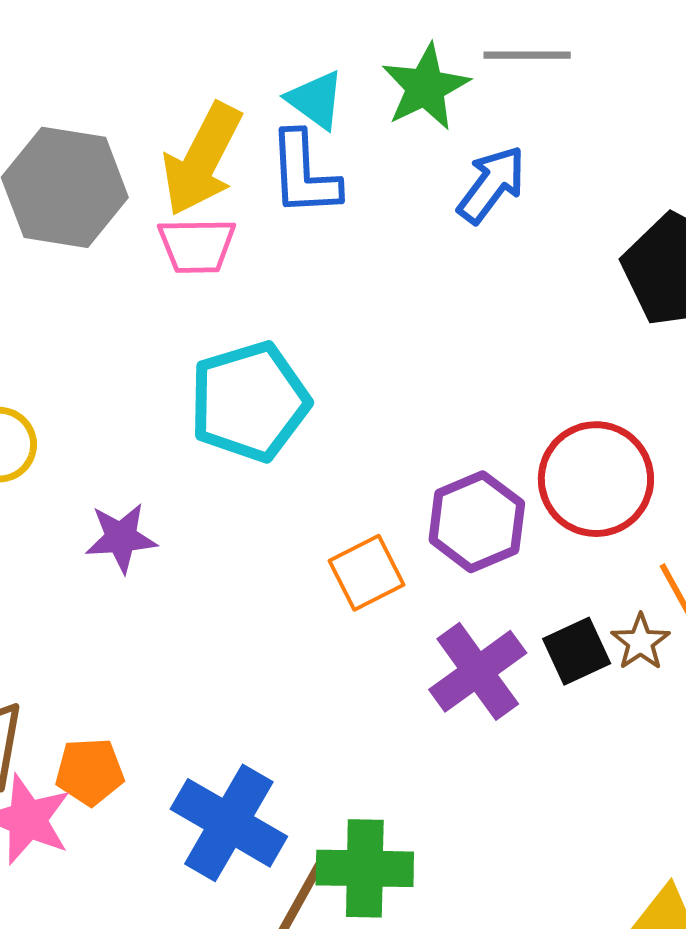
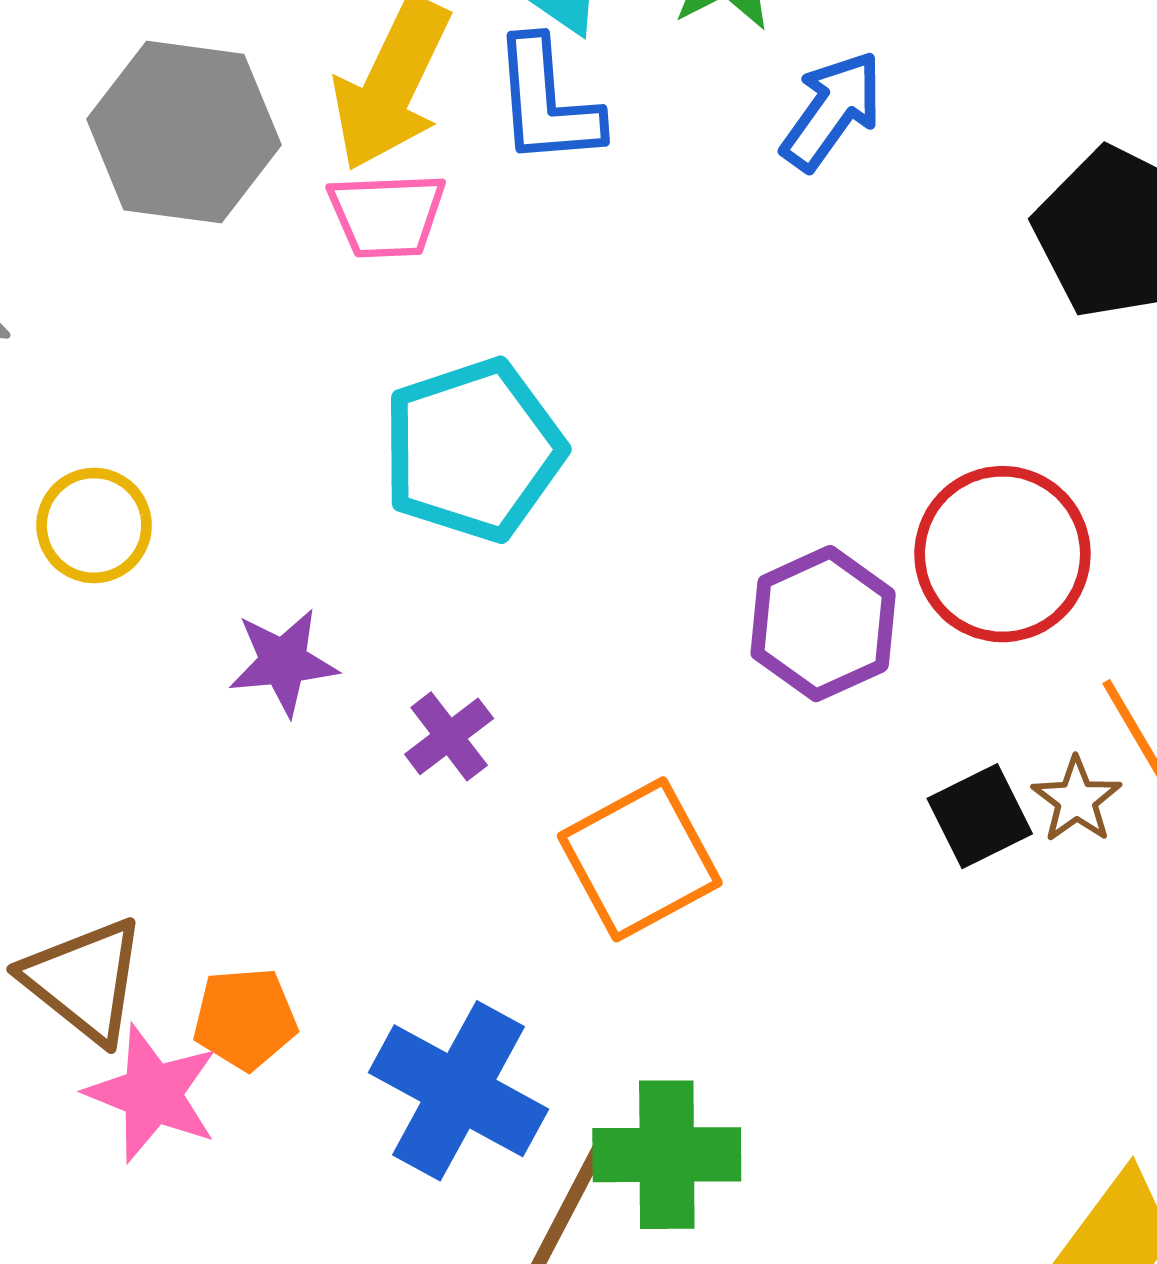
orange square: (367, 573) -> (640, 859), moved, size x1.4
purple cross: (478, 671) -> (449, 736), moved, size x0.6

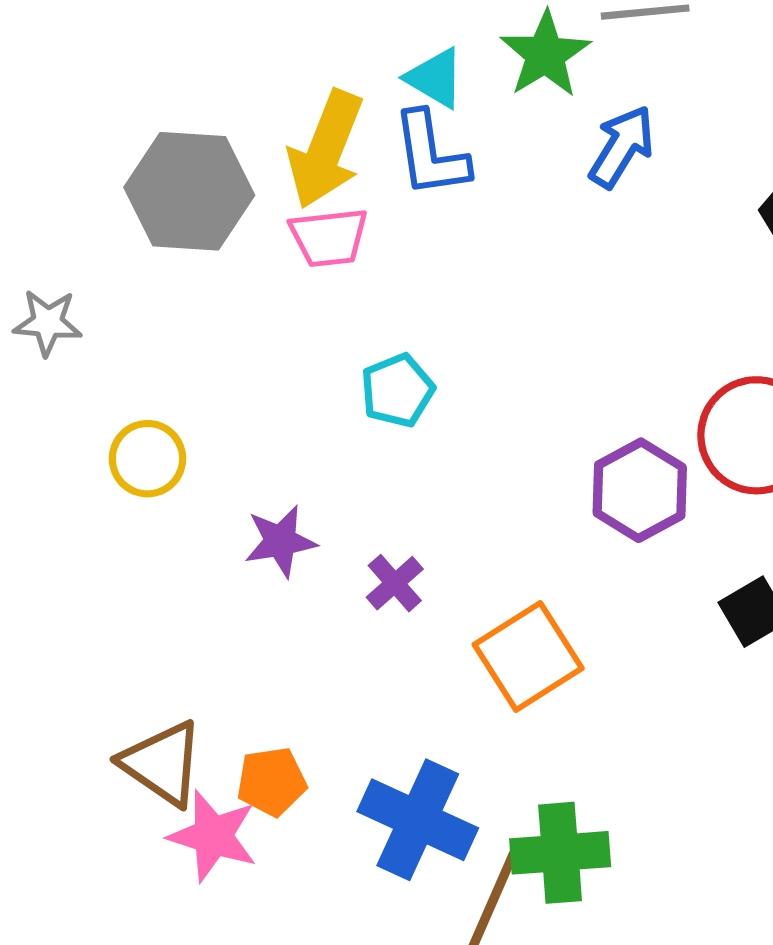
cyan pentagon: (473, 450) -> (397, 390), size x0.6

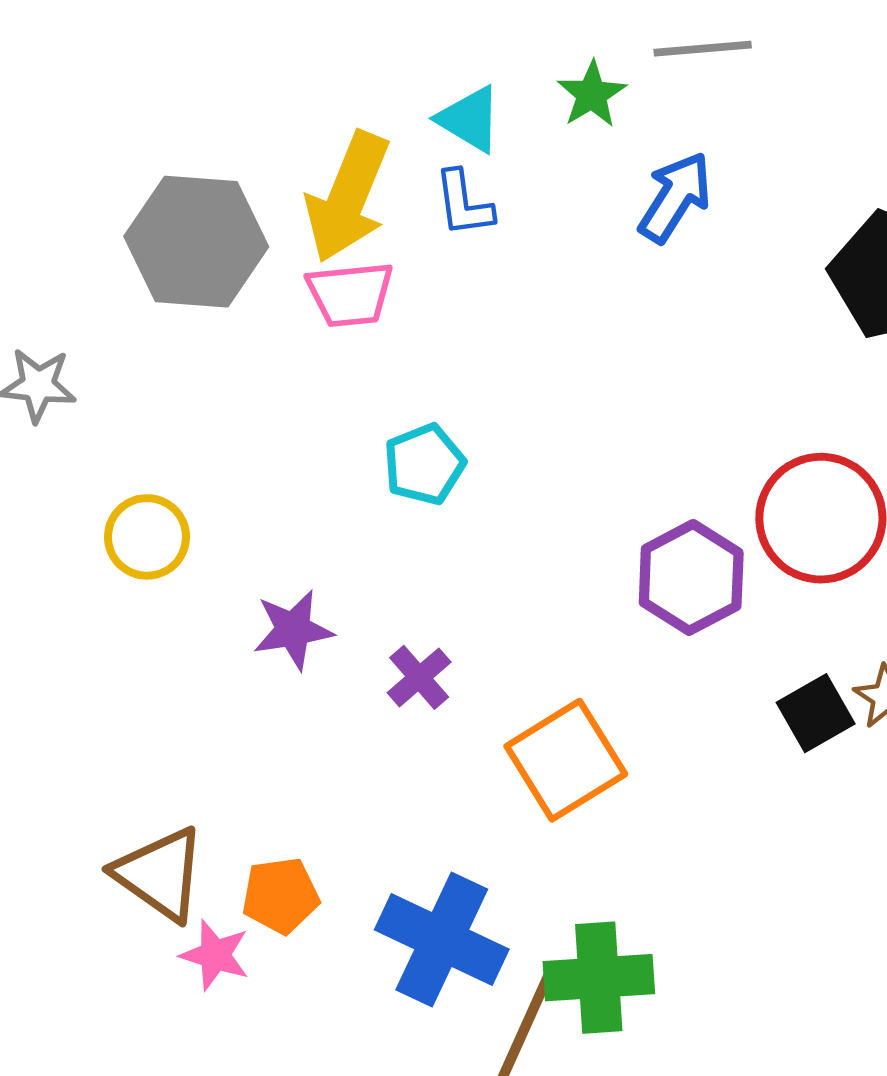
green star: (545, 54) -> (592, 94), size x0.7
blue L-shape: (431, 154) -> (464, 203), size x0.7
pink star: (213, 836) -> (215, 955), size x0.7

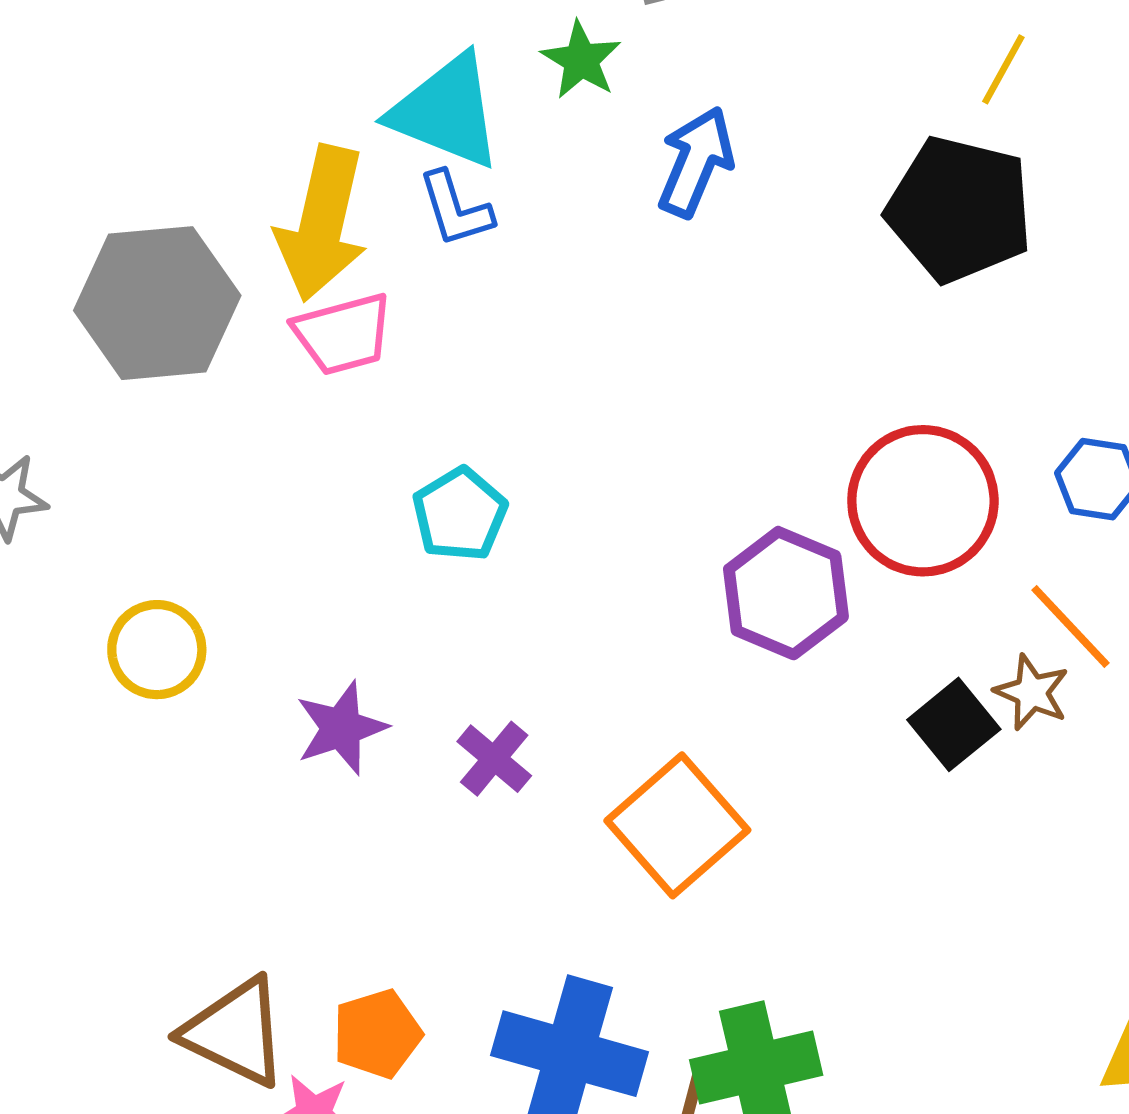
cyan triangle: (470, 119) -> (446, 112), size x1.5

